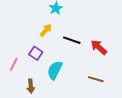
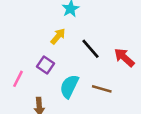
black line: (72, 40) -> (91, 49), turned 30
brown line: (96, 79) -> (102, 89), moved

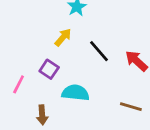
cyan semicircle: (69, 86) -> (75, 93), turned 70
brown line: (102, 89) -> (131, 107), moved

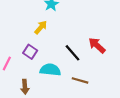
black line: (99, 51) -> (73, 53), moved
brown line: (131, 107) -> (80, 80), moved

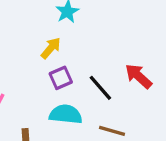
purple square: (30, 52) -> (61, 78), moved, turned 32

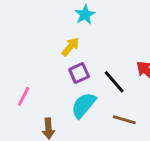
cyan semicircle: (66, 114) -> (83, 105), turned -56

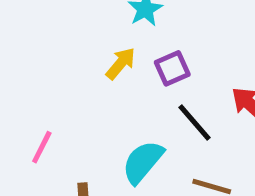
purple square: (79, 73) -> (172, 68), moved

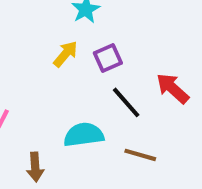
cyan semicircle: (143, 162) -> (84, 135), turned 42

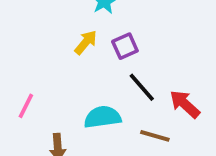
red arrow: (173, 88) -> (185, 104), moved

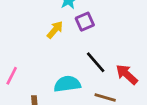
purple square: (125, 46) -> (85, 22), moved

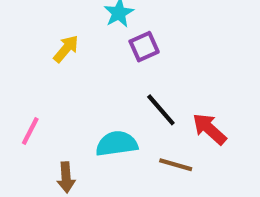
yellow arrow: (55, 30) -> (66, 49), moved

